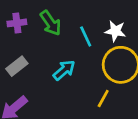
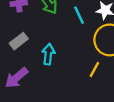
cyan arrow: (64, 70) -> (48, 54), moved, turned -42

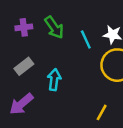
yellow line: (94, 69) -> (102, 112), moved

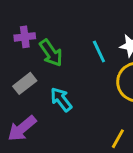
green arrow: (54, 27) -> (51, 53), moved
cyan arrow: (54, 80) -> (61, 99), turned -45

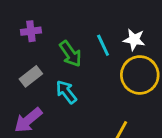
green arrow: (51, 53) -> (71, 54), moved

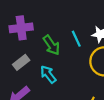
purple cross: (31, 31) -> (21, 28), size x1.5

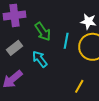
cyan line: (76, 39) -> (66, 41), moved, turned 35

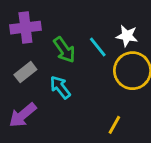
cyan line: (66, 41) -> (98, 47), moved, turned -49

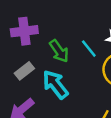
cyan arrow: (60, 87) -> (55, 84), size x1.4

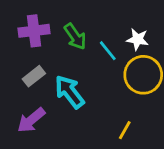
green arrow: (59, 51) -> (75, 36), moved

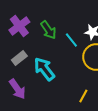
purple cross: (34, 31) -> (19, 26), turned -30
purple arrow: (31, 120) -> (17, 89), turned -85

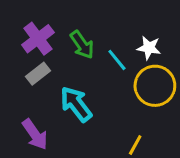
gray rectangle: (19, 58) -> (38, 74), moved

